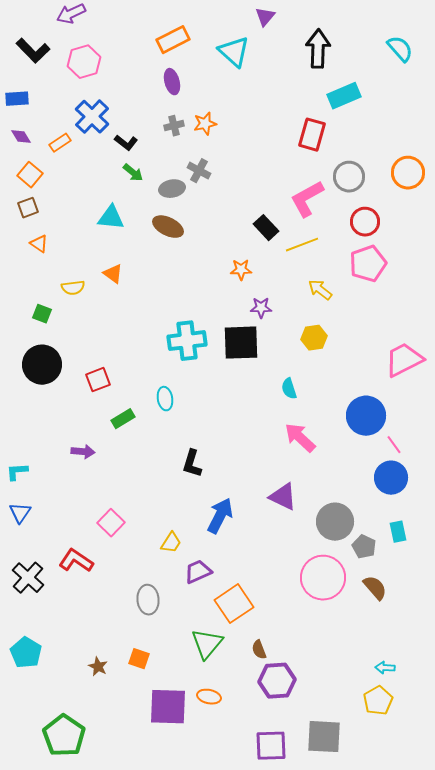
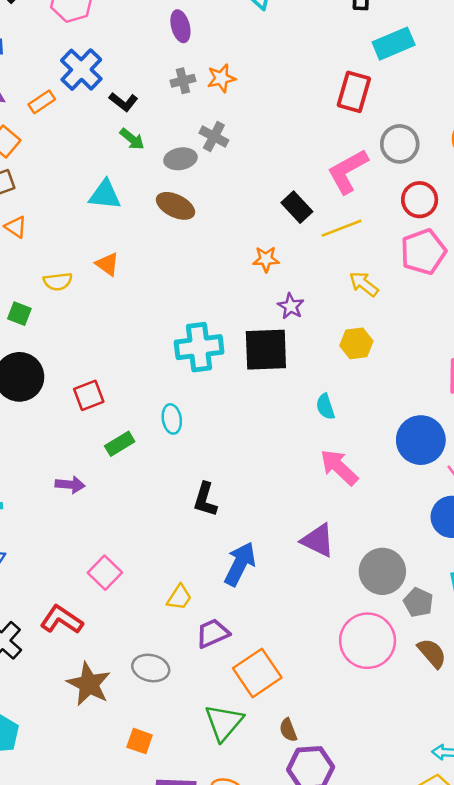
purple star: (261, 308) -> (291, 306), turned 30
gray ellipse: (148, 600) -> (151, 668), turned -72
brown star: (98, 667) -> (89, 684), moved, size x1.8

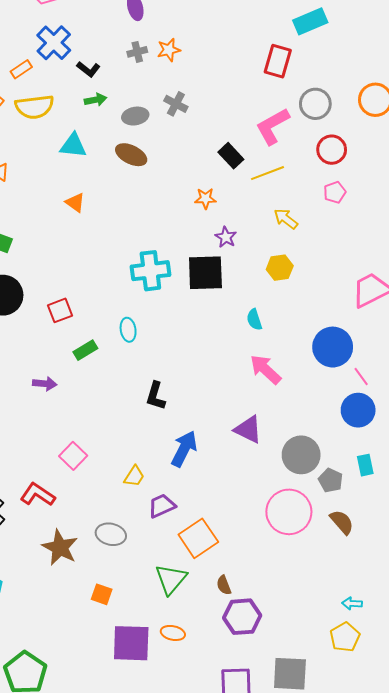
gray cross: (214, 137) -> (176, 104), moved
green arrow: (132, 139) -> (96, 100), turned -50
pink pentagon: (423, 252) -> (335, 192), size x0.6
yellow semicircle: (58, 281) -> (34, 107), moved, size x1.6

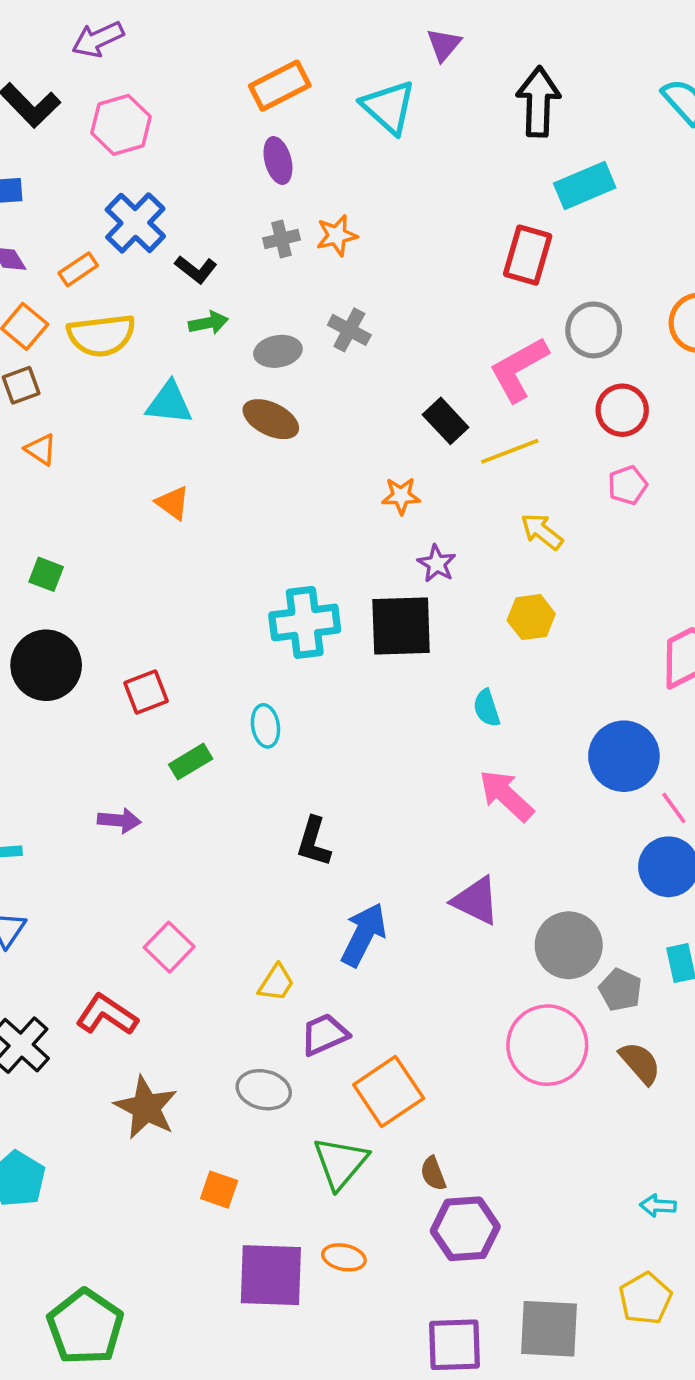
gray ellipse: (111, 534) -> (264, 1090), moved
yellow pentagon: (345, 637) -> (645, 1298), moved

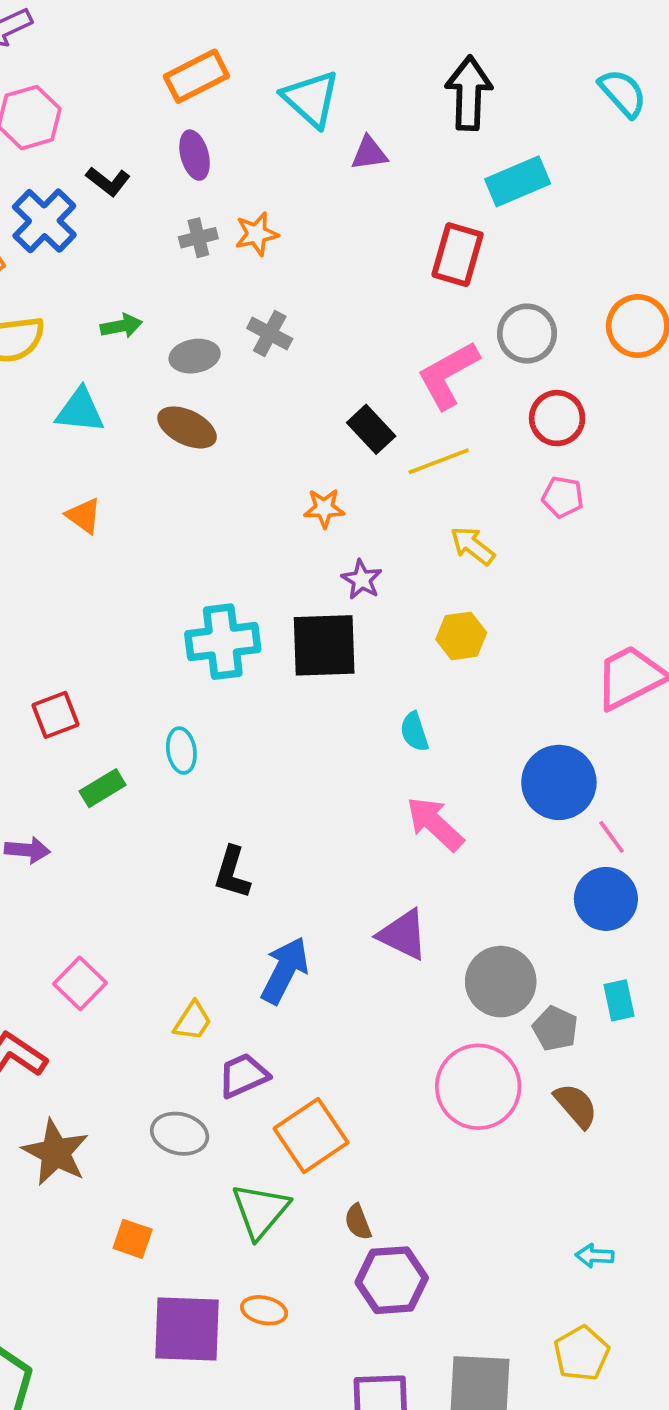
purple triangle: (444, 45) -> (369, 153), moved, turned 42
black L-shape: (196, 269) -> (108, 181), moved
pink pentagon: (628, 485) -> (563, 497), turned 30

